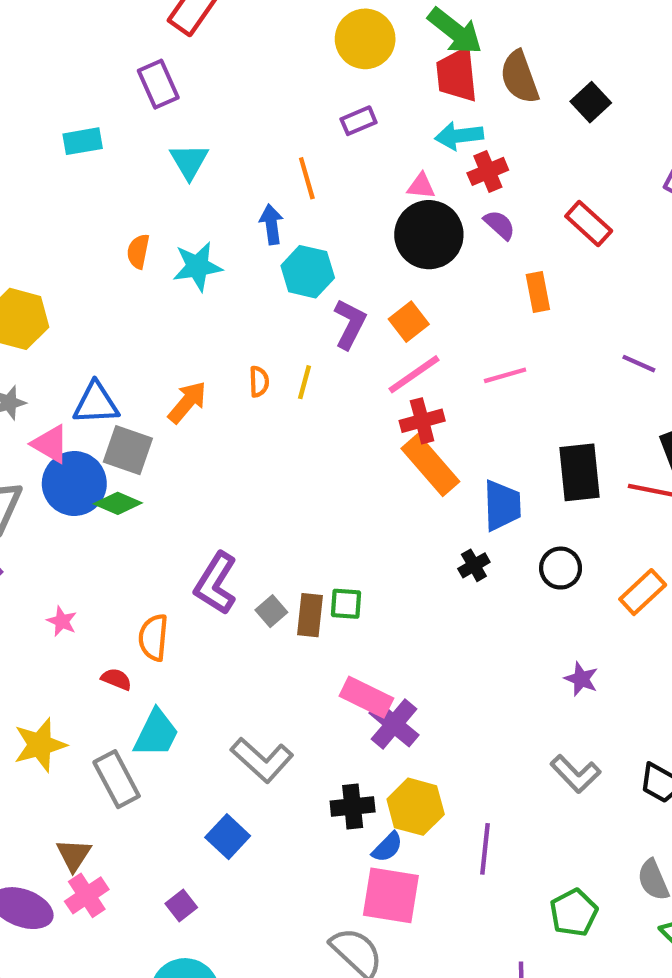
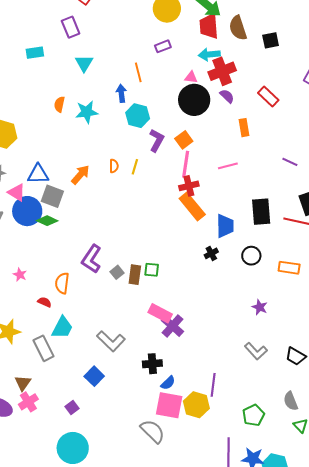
black square: (591, 102) -> (271, 40), turned 30
red cross: (488, 171) -> (222, 71), size x1.5
pink line: (414, 374) -> (186, 164), turned -48
orange rectangle: (643, 592) -> (289, 268), turned 50
yellow hexagon: (416, 807) -> (196, 405), moved

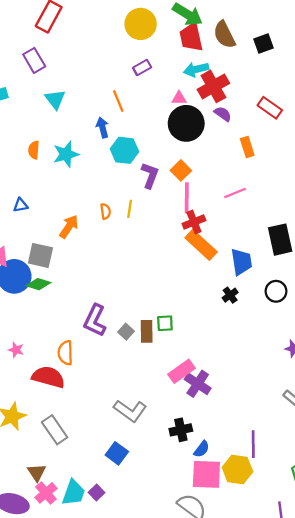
blue triangle: (38, 174) -> (21, 205), moved, size x0.6
red semicircle: (44, 302) -> (48, 377), size x2.0
pink rectangle: (160, 313) -> (181, 371), turned -55
cyan trapezoid: (62, 328) -> (74, 493), moved

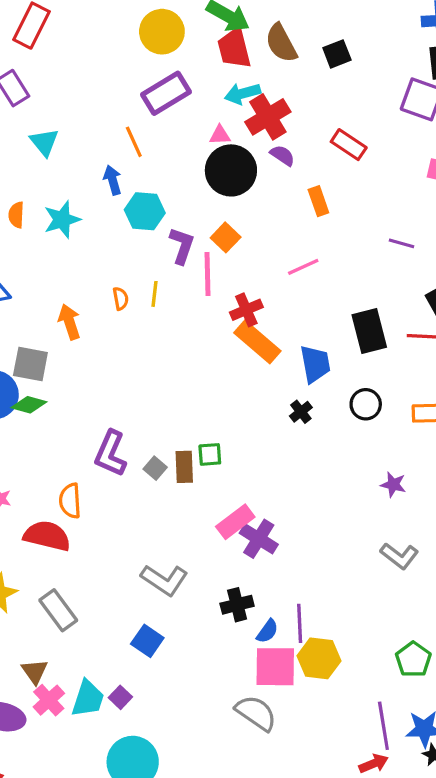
purple rectangle: (142, 68) -> (166, 93), size x1.8
pink line: (187, 198) -> (207, 274), moved
orange arrow: (69, 227) -> (69, 322), turned -50
purple line: (253, 444) -> (300, 623), moved

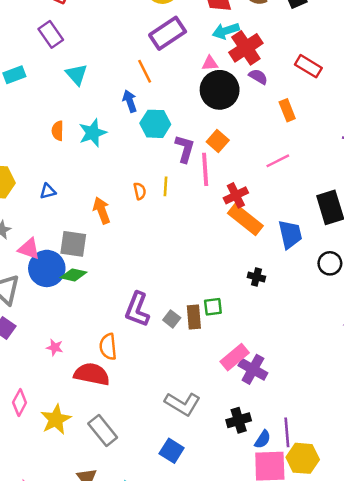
black cross: (301, 412) -> (256, 277), moved, turned -35

